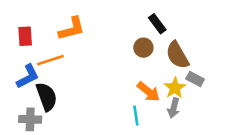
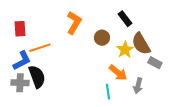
orange L-shape: (72, 29) -> (74, 23), moved, turned -45
brown circle: (143, 48) -> (102, 38), moved
yellow star: (175, 88) -> (125, 50), moved
gray cross: (30, 119) -> (20, 83), moved

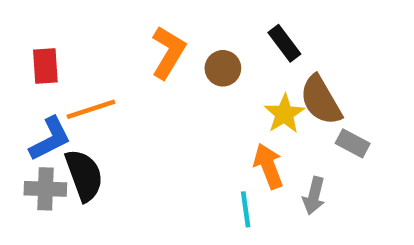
brown circle: (102, 38) -> (223, 68), moved
orange arrow: (118, 73) -> (268, 166), turned -150

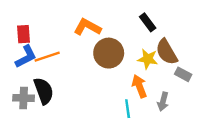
orange L-shape: (168, 52) -> (87, 27), turned -92
brown circle: (223, 68) -> (109, 53), moved, size x1.6
yellow star: (284, 114) -> (148, 59), turned -30
blue L-shape: (50, 139) -> (26, 57), moved

